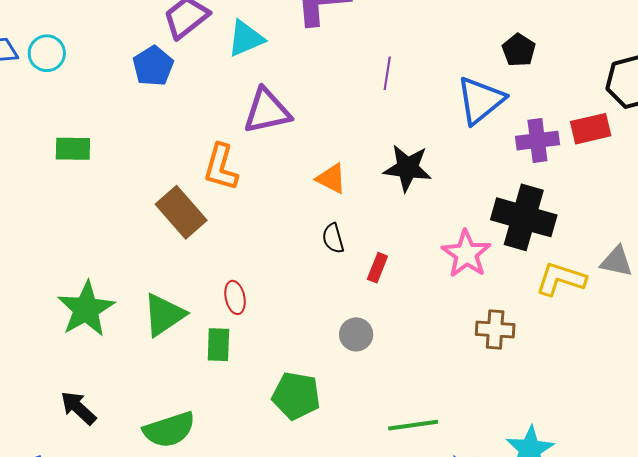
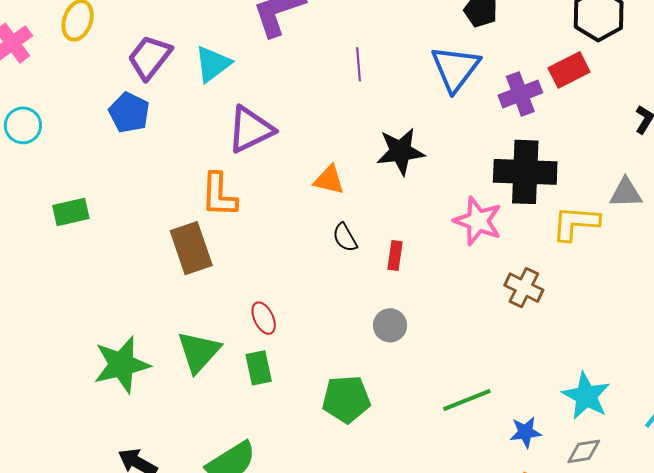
brown rectangle: (181, 212) -> (191, 248), turned 36
green star: (86, 309) -> (122, 365), turned 30
brown cross: (495, 329) -> (524, 288), turned 36

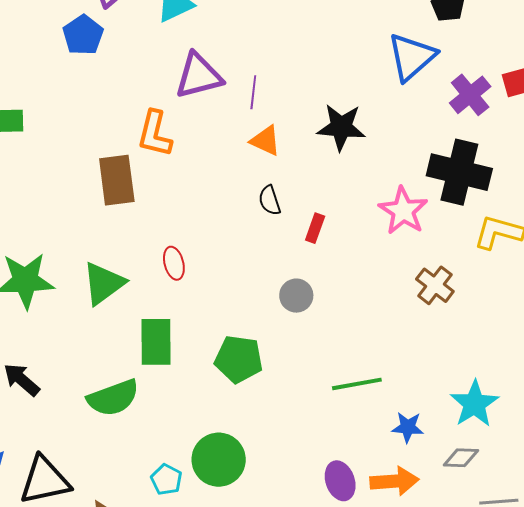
purple line: (358, 64) -> (253, 92), moved
purple cross: (520, 94) -> (470, 95), turned -30
green rectangle: (259, 368) -> (156, 342), moved, size x1.4

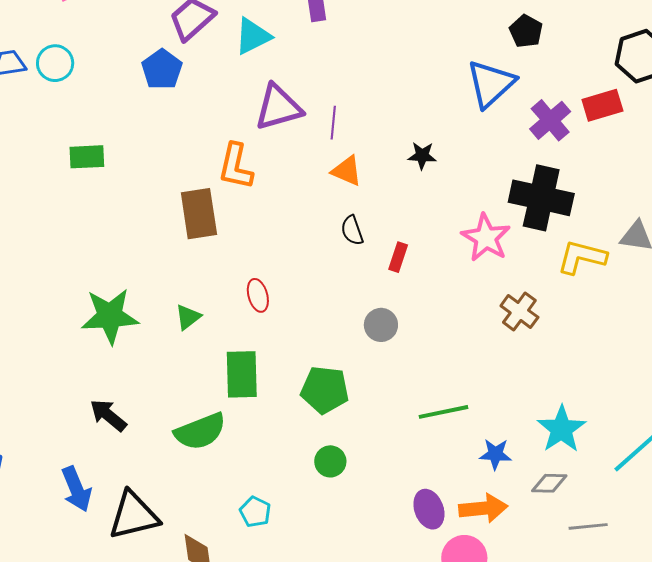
black star: (341, 127) -> (422, 156), size x0.6
green triangle: (104, 283) -> (188, 317), size x0.6
green circle: (219, 460) -> (330, 461), moved, size x0.6

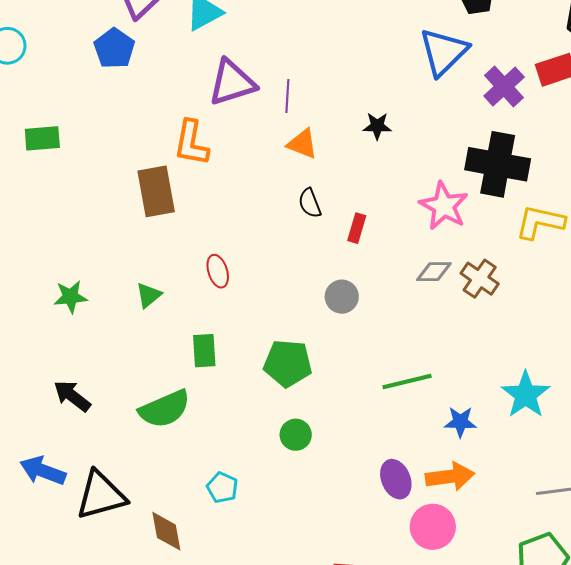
green star: (110, 316) -> (70, 297), size x0.6
green rectangle: (242, 374) -> (204, 351), size x0.7
gray diamond: (549, 483) -> (434, 272), moved
blue arrow: (76, 489) -> (43, 471), turned 135

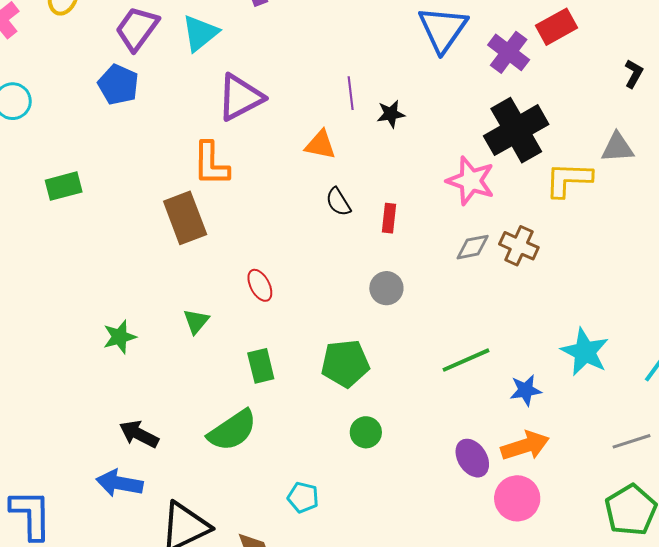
purple line: (287, 96) -> (351, 93), moved
black cross: (498, 164) -> (516, 130), turned -30
blue arrow: (43, 471) -> (119, 483), moved

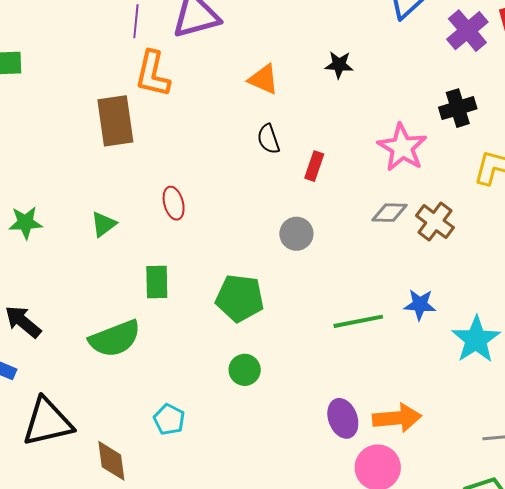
purple line: (351, 93) -> (136, 21), moved
black cross: (516, 130) -> (458, 108), size x0.6
blue star: (526, 390) -> (420, 305), moved

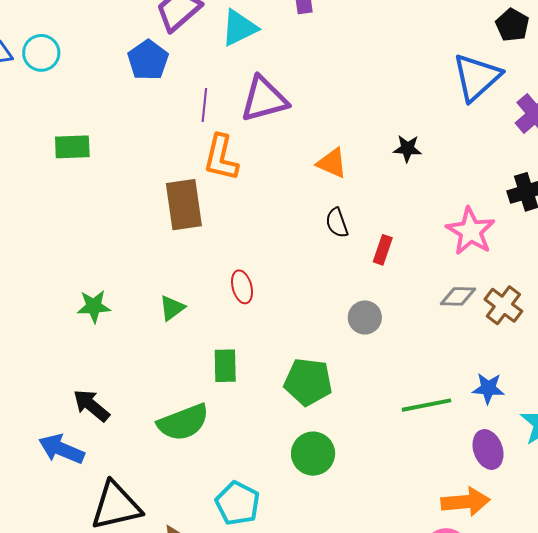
green circle: (245, 370) -> (313, 454), size x1.4
purple ellipse: (343, 418) -> (488, 449), moved
cyan pentagon: (169, 420) -> (237, 503), size x1.4

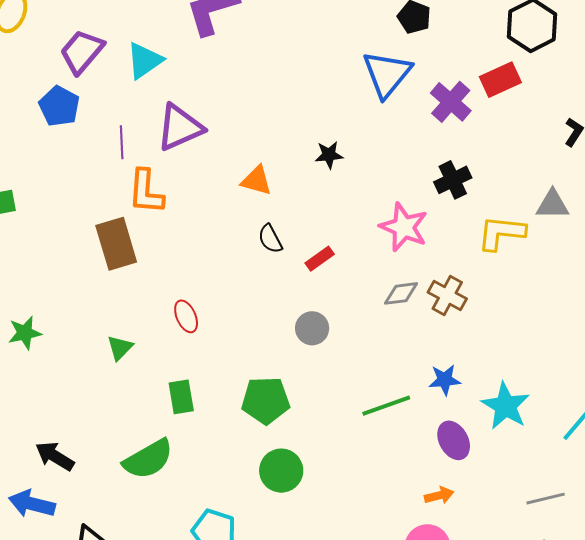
red rectangle: (383, 250) -> (320, 259), turned 44
green star: (94, 306) -> (25, 333), moved
orange arrow: (465, 502) -> (439, 495), size x0.6

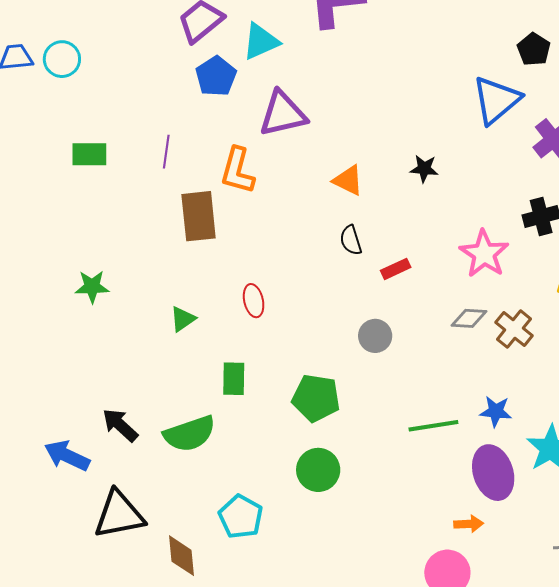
blue pentagon: (59, 106) -> (216, 76), moved
purple line: (122, 142) -> (166, 152), moved
purple ellipse: (454, 440) -> (493, 473), size x1.4
black arrow: (55, 456) -> (120, 425), moved

